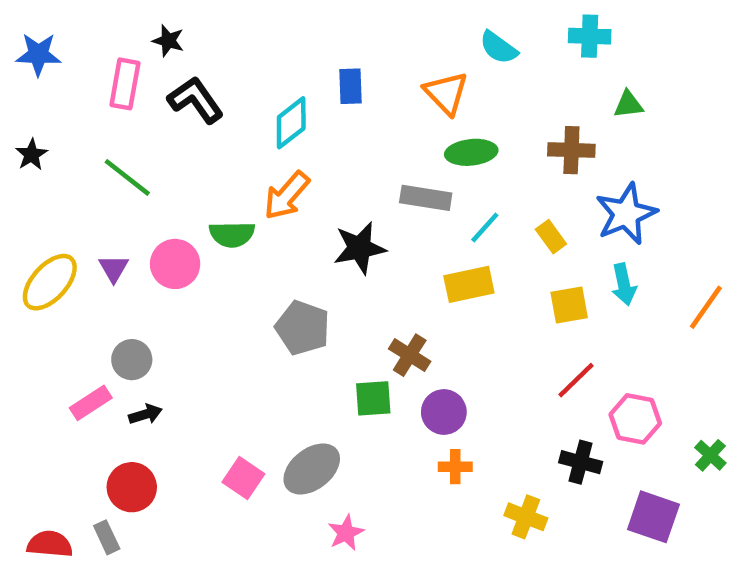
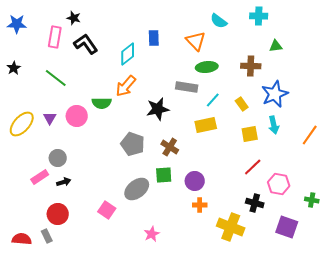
brown cross: (410, 355) -> (170, 147), moved
green cross: (710, 455) -> (312, 200), turned -32
gray ellipse: (312, 469) -> (137, 189), moved
yellow cross: (526, 517) -> (231, 227), size x1.5

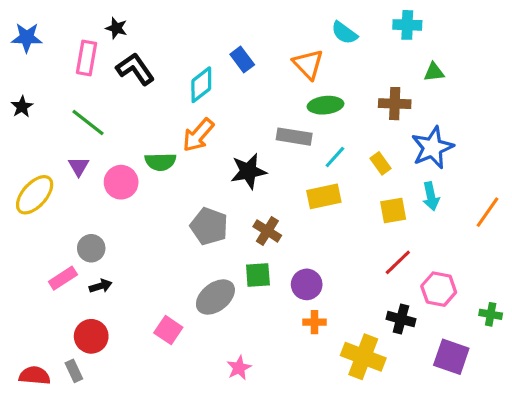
blue rectangle: (154, 38) -> (242, 60), turned -35
purple triangle: (50, 118) -> (79, 166), moved

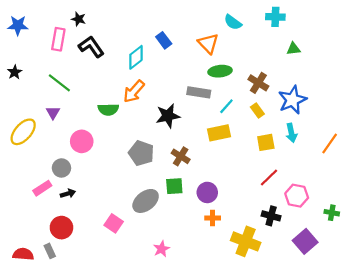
brown cross: (395, 104) -> (258, 83), moved, turned 30
pink circle: (121, 182) -> (82, 141), moved
purple square: (451, 357) -> (305, 241), turned 30

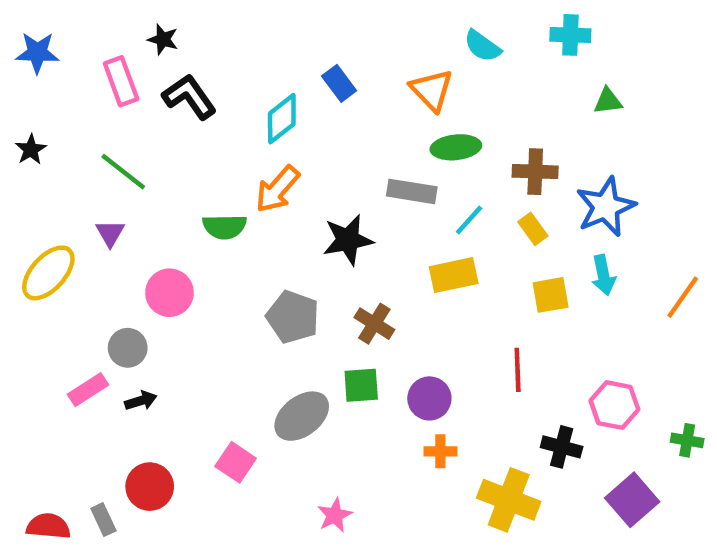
pink rectangle: (58, 39) -> (121, 81), turned -30
brown cross: (258, 83) -> (535, 172), turned -30
red line: (269, 178) -> (518, 370), moved, turned -48
red circle: (61, 228) -> (150, 487), moved

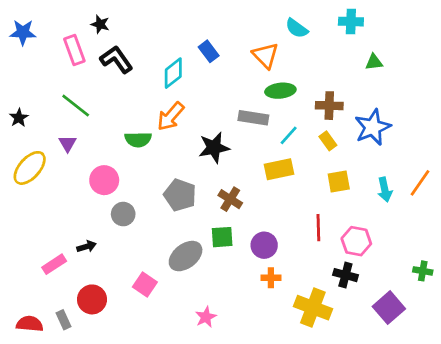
black star: (31, 150) -> (19, 118), moved
cyan arrow: (603, 275) -> (385, 190), moved
gray circle: (128, 348) -> (123, 214), moved
pink rectangle: (88, 390) -> (54, 264), moved
pink hexagon: (614, 405) -> (356, 241), moved

